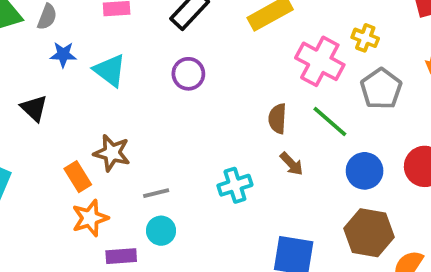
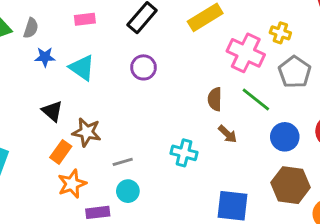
black triangle: (34, 108) -> (52, 111), moved
orange rectangle: (78, 177) -> (61, 152), turned 70
cyan cross: (235, 185) -> (184, 153), turned 35

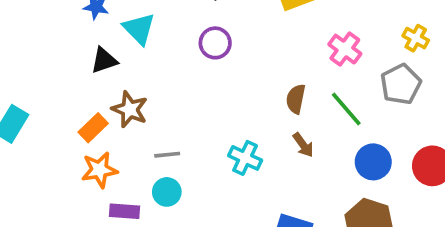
yellow cross: (280, 33) -> (416, 38), moved
pink cross: (246, 53) -> (345, 49), size x0.7
black triangle: (52, 111) -> (104, 60), moved, turned 50

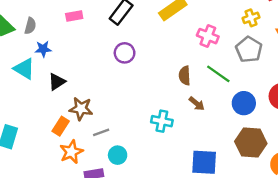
cyan triangle: (139, 29) -> (24, 69), moved
yellow cross: (416, 38) -> (251, 18), turned -35
gray line: (167, 155) -> (101, 132), moved

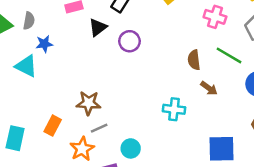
black triangle: (57, 82) -> (98, 27), moved
orange rectangle: (61, 126) -> (53, 126), moved
gray line: (101, 132) -> (99, 128), moved

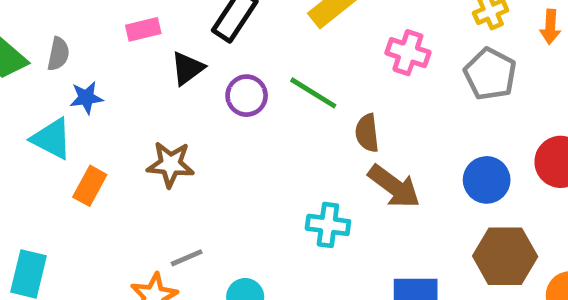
green line: (229, 55) -> (313, 93), moved
brown arrow: (209, 88) -> (394, 186), size x1.6
brown star: (89, 103) -> (170, 164), moved
orange rectangle: (53, 126) -> (90, 186), moved

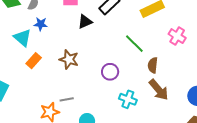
purple circle: (247, 96) -> (110, 72), moved

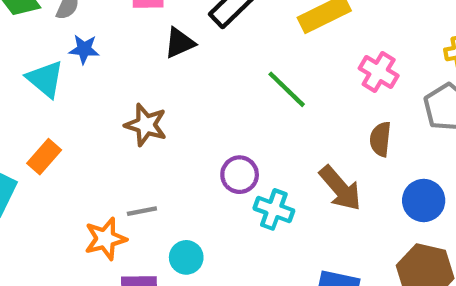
orange rectangle: (34, 61) -> (44, 157), moved
brown semicircle: (153, 65) -> (380, 139), moved
purple circle: (110, 72) -> (240, 175), moved

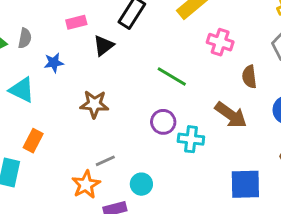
blue star: (84, 49) -> (54, 63), moved
pink cross: (379, 72) -> (220, 42), moved
green line: (287, 89) -> (172, 77), moved

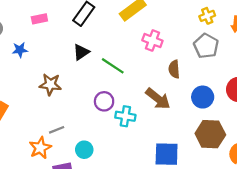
black triangle: (104, 45) -> (81, 52), moved

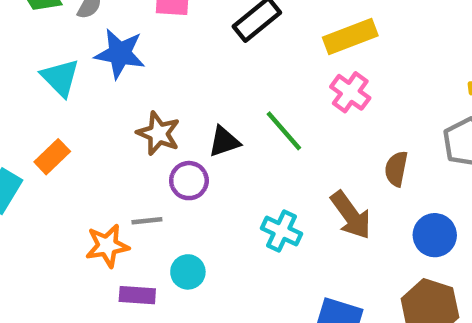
pink cross: (152, 41) -> (350, 92), moved
blue star: (20, 50) -> (120, 54), size x1.6
black triangle: (81, 52) -> (224, 142), moved
purple circle: (104, 101) -> (189, 181), moved

